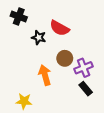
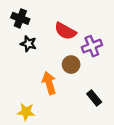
black star: (39, 37) -> (28, 44), moved
purple cross: (84, 68) -> (92, 46), moved

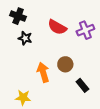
purple cross: (92, 46) -> (85, 30), moved
brown circle: (71, 65) -> (65, 64), moved

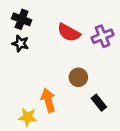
black star: (25, 38) -> (20, 43), moved
orange arrow: (43, 72) -> (48, 100), moved

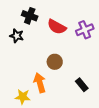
black cross: (22, 19) -> (30, 16), moved
brown circle: (78, 77) -> (55, 62), moved

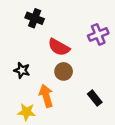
red semicircle: (57, 27) -> (59, 47), moved
black star: (17, 36) -> (22, 70), moved

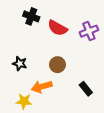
red semicircle: (59, 47) -> (57, 28), moved
orange arrow: (46, 96) -> (42, 87), turned -90

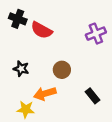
black cross: (31, 16) -> (18, 19), moved
red semicircle: (57, 28) -> (42, 30), moved

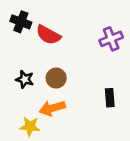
brown circle: (62, 70) -> (56, 78), moved
black rectangle: (92, 96) -> (110, 98), moved, turned 35

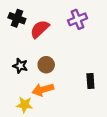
red semicircle: (48, 35) -> (40, 29), turned 108
purple cross: (111, 39) -> (78, 19), moved

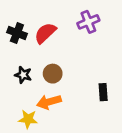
black cross: (17, 18) -> (17, 33), moved

